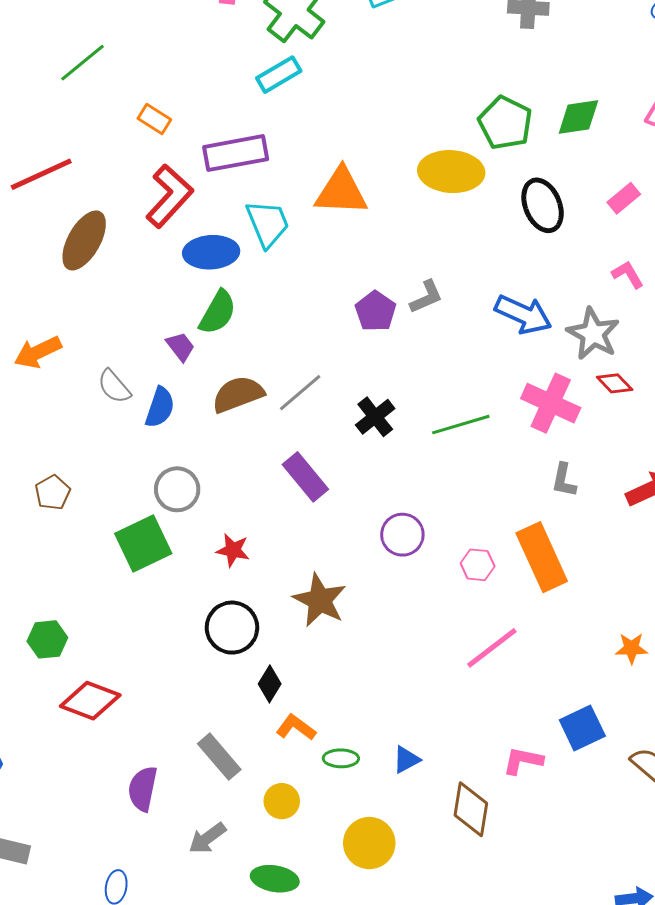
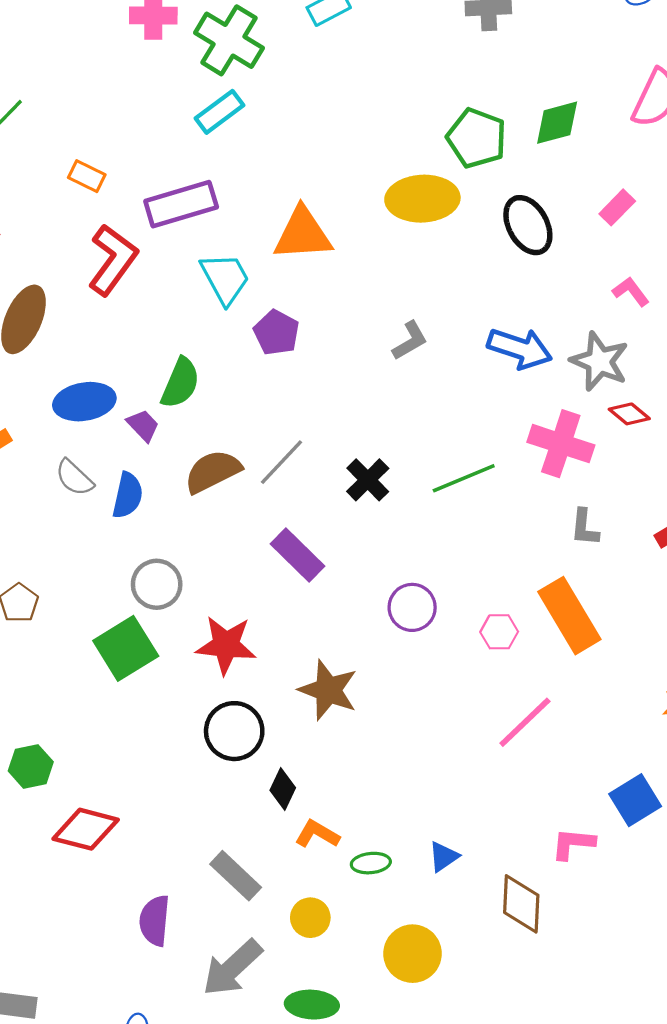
blue ellipse: (211, 252) -> (84, 402), moved
purple pentagon: (375, 311) -> (277, 333), moved
red star: (233, 550) -> (226, 645), size x1.6
gray arrow: (207, 838) -> (232, 968), size x1.5

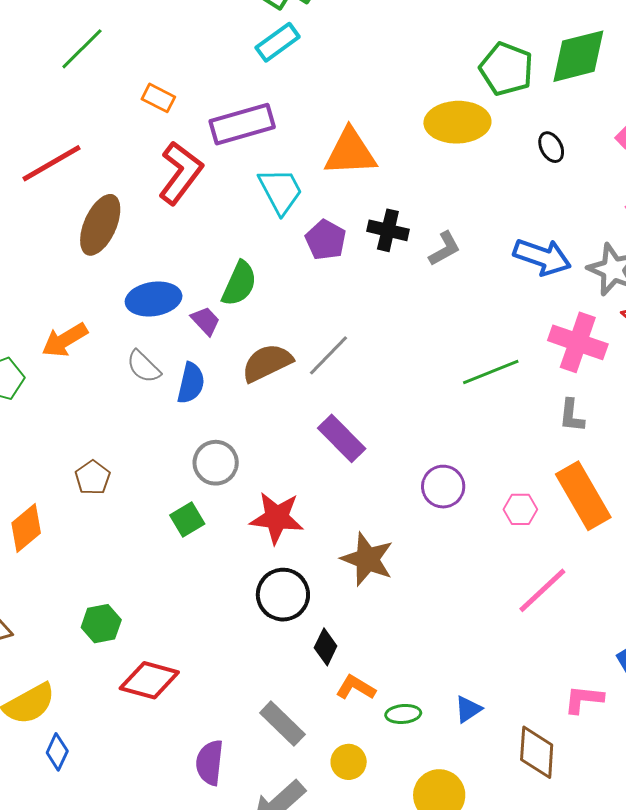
green diamond: (557, 123) -> (578, 56), size x1.4
black ellipse: (528, 225) -> (551, 147), size x0.6
black cross: (368, 480) -> (388, 230), moved, turned -33
gray L-shape: (585, 527) -> (572, 416), moved
green square: (126, 648) -> (187, 520), size x0.6

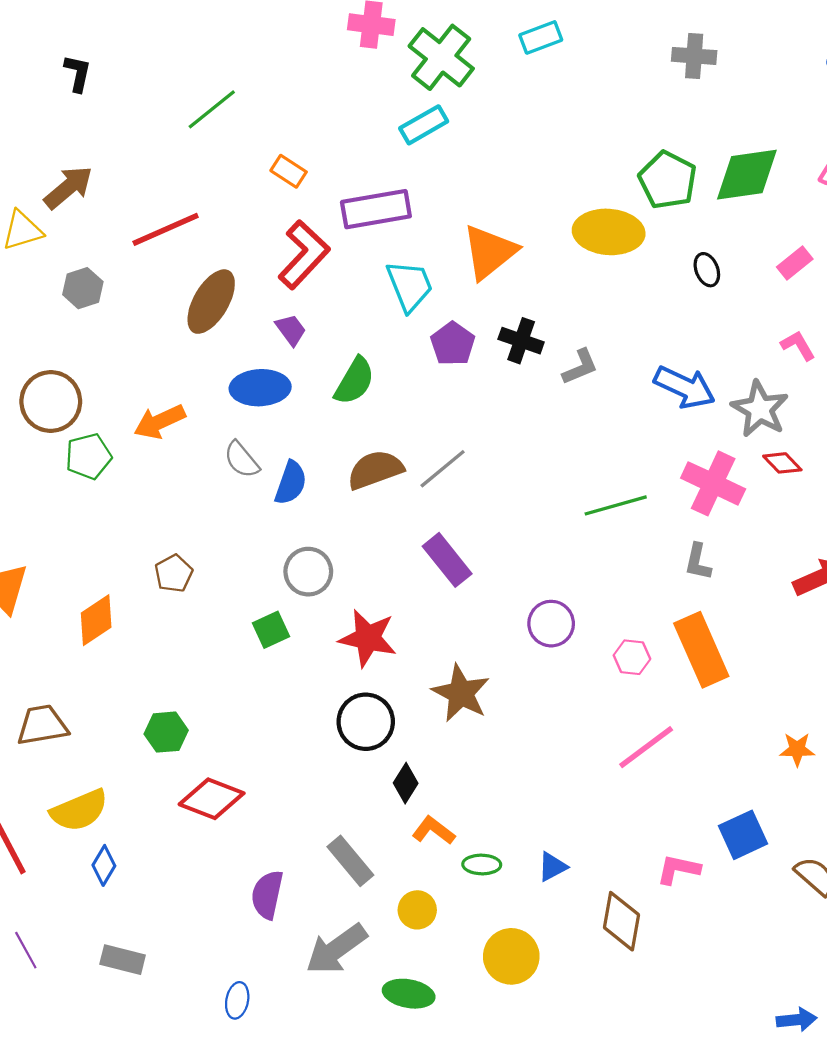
orange triangle: (350, 152) -> (489, 252), turned -42
purple trapezoid: (206, 321) -> (291, 330), moved

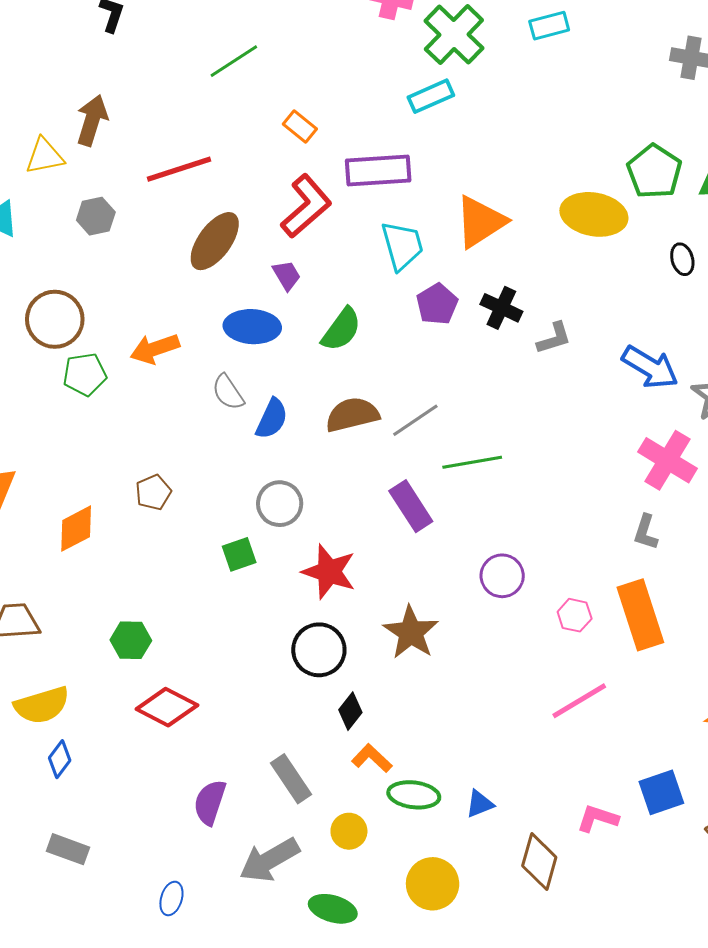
brown arrow: (68, 187) -> (92, 120), turned -39
green line: (616, 505) -> (472, 462), moved
green ellipse: (482, 865) -> (414, 795), size x1.4

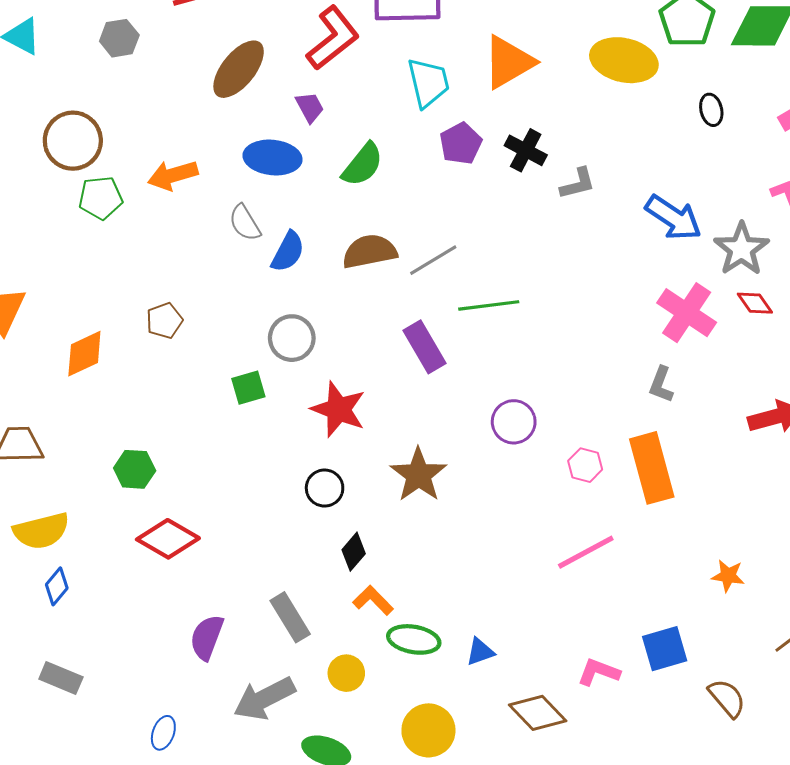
black circle: (319, 650) -> (325, 488), size x0.7
brown diamond: (539, 862) -> (538, 713), turned -62

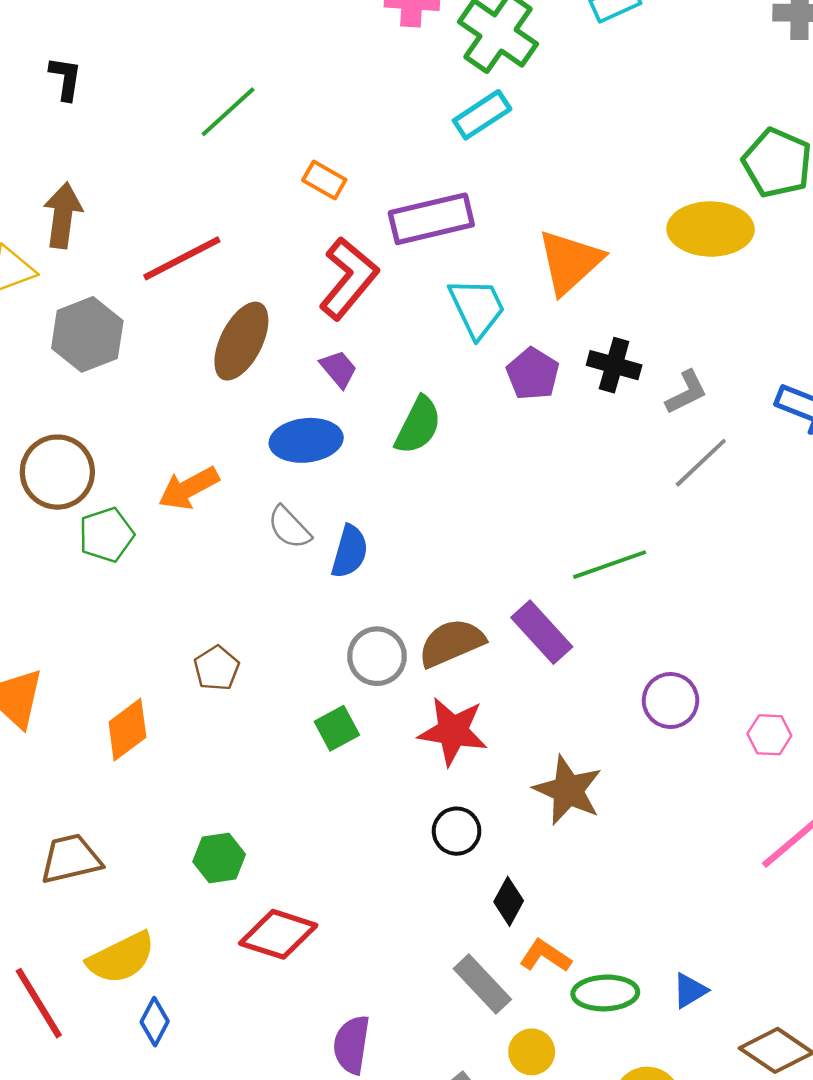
gray hexagon: (119, 38) -> (87, 334), size x1.5
brown semicircle: (370, 251) -> (451, 643), moved
gray line: (433, 260) -> (701, 463), moved
gray rectangle: (290, 617) -> (482, 984), moved

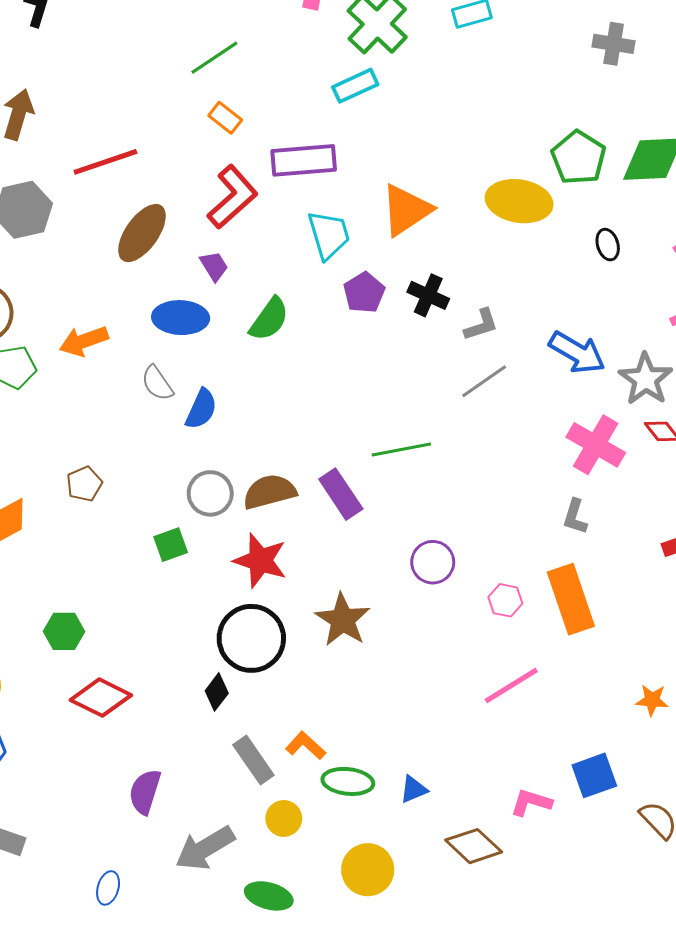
green line: (228, 112) -> (214, 58), moved
black circle: (457, 831) -> (251, 638), size x1.8
black diamond: (509, 901) -> (217, 692), moved

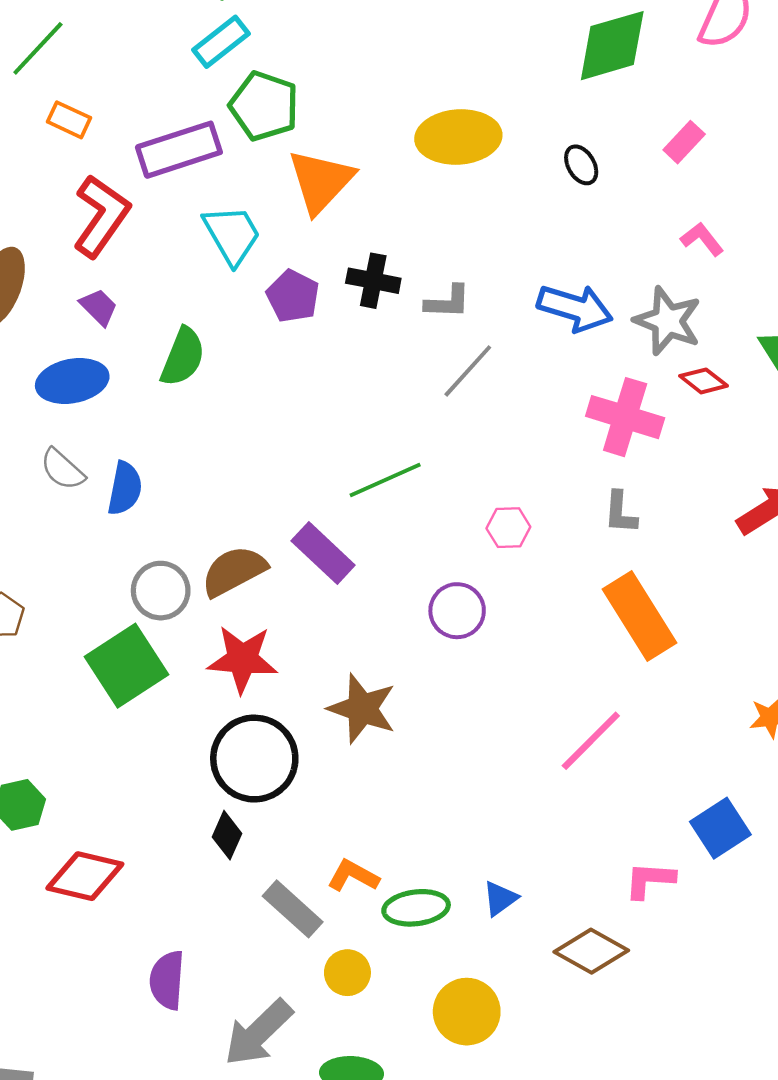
green pentagon: (578, 158) -> (264, 106), moved
gray L-shape: (481, 325) -> (448, 302), turned 33
green square: (171, 545) -> (127, 666), size x1.8
pink hexagon: (505, 600) -> (508, 528), moved

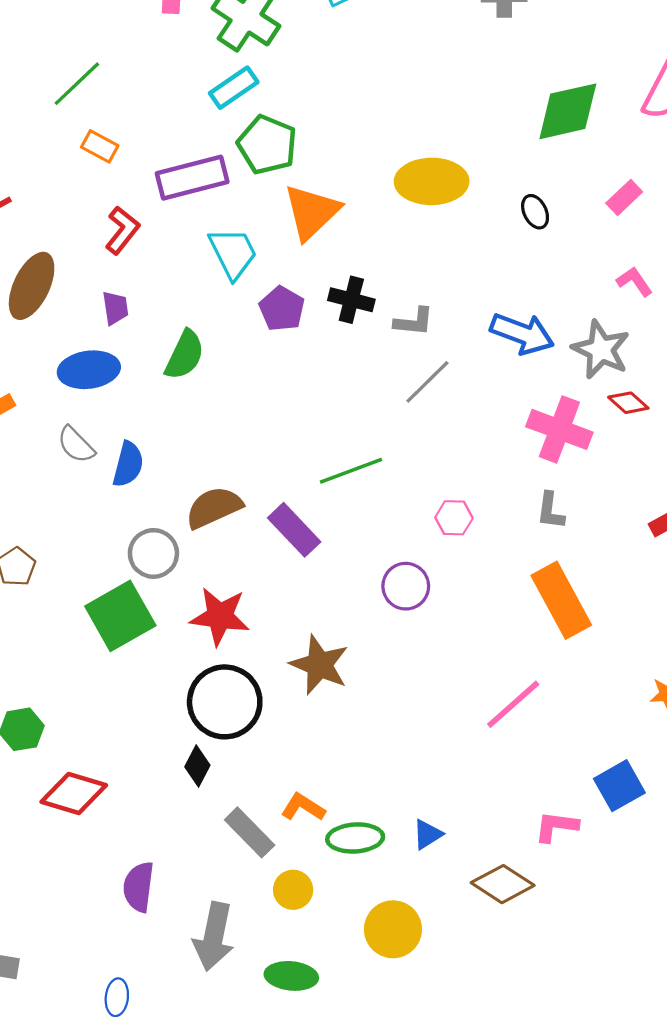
red L-shape: (101, 216) -> (122, 230), size x0.7
purple trapezoid: (99, 307) -> (115, 308), turned 33
brown semicircle: (234, 571) -> (214, 507), moved
gray arrow: (258, 1033) -> (214, 936), turned -38

